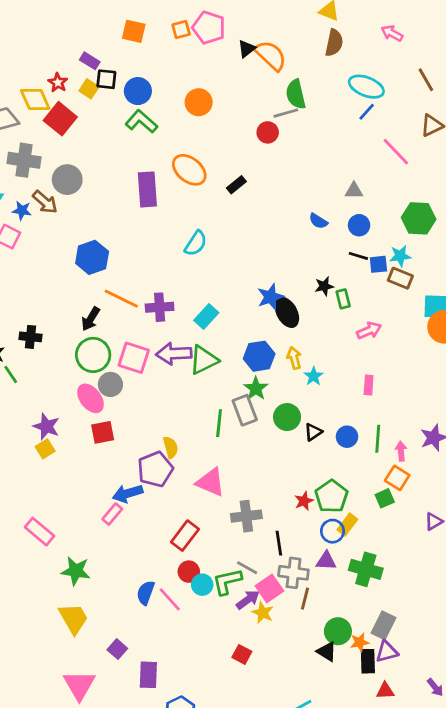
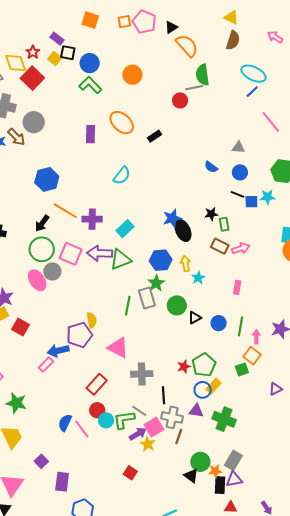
black triangle: (247, 49) -> (171, 27), moved
purple rectangle: (147, 189) -> (91, 134), size x0.7
brown rectangle: (400, 278) -> (220, 246), moved
red square: (103, 432) -> (20, 327), moved, turned 36

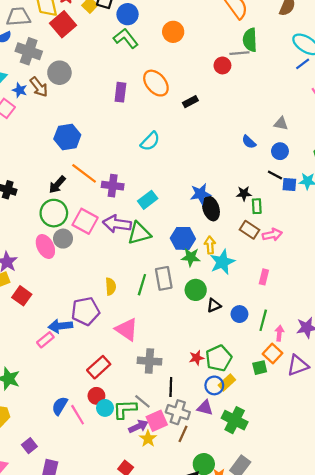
cyan star: (198, 278) -> (222, 262), size x1.6
green star: (156, 283) -> (191, 257), moved, turned 30
yellow semicircle: (92, 320) -> (111, 286), moved
purple triangle: (276, 389) -> (298, 365), moved, size x1.5

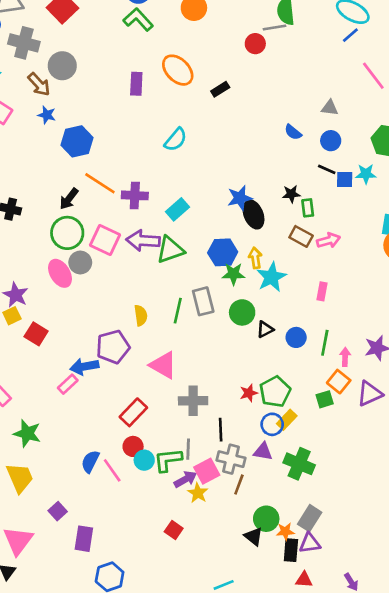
blue star: (20, 90) -> (47, 115), moved
gray line: (142, 401) -> (188, 449), turned 56

